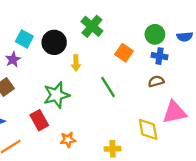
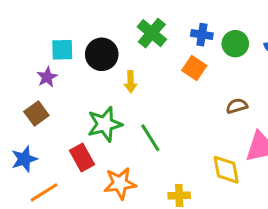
cyan square: (24, 39) -> (62, 50), turned -30
blue cross: (159, 56) -> (202, 35), moved
green line: (108, 87) -> (150, 138), moved
orange star: (68, 140) -> (120, 183), size x1.5

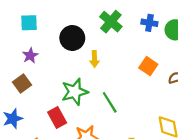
cyan square: (62, 50) -> (29, 23), moved
orange square: (194, 68) -> (148, 66), moved

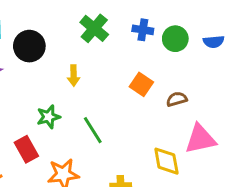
black circle: (72, 38) -> (29, 46), moved
green star: (75, 92) -> (49, 117), size x0.7

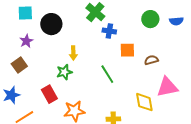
blue cross: (143, 30) -> (109, 31), moved
yellow arrow: (74, 76) -> (73, 53), moved
orange square: (141, 84) -> (127, 50), turned -35
green line: (93, 130) -> (107, 74), moved

